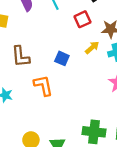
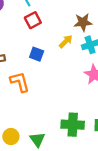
red square: (82, 19) -> (33, 20), moved

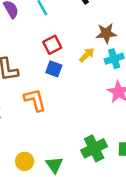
red square: (33, 20) -> (52, 45), moved
green cross: (73, 125) -> (94, 148), turned -30

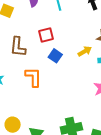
red square: (52, 45) -> (46, 35), moved

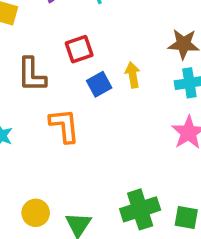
yellow arrow: (85, 51) -> (133, 75), moved, turned -64
blue square: (55, 56) -> (99, 84), turned 32

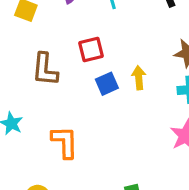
orange L-shape: (64, 126) -> (65, 142), moved

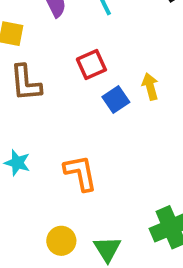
brown L-shape: (45, 69) -> (26, 83), moved

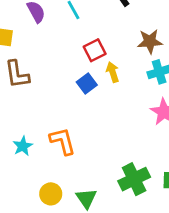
red square: (91, 65) -> (95, 50), moved
cyan star: (17, 163) -> (23, 146), moved, turned 30

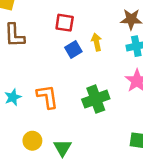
red square: (95, 50) -> (65, 23), moved, turned 30
green cross: (134, 179) -> (96, 99), moved

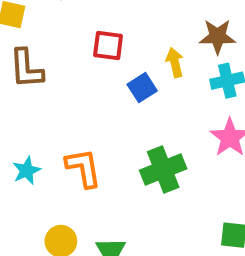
yellow arrow: (96, 42) -> (175, 62), moved
blue square: (73, 49) -> (142, 88), moved

